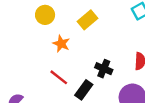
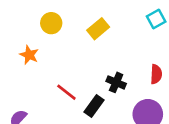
orange star: (61, 44) -> (29, 55), moved

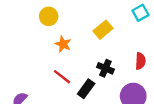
yellow rectangle: (98, 29) -> (103, 30), moved
orange star: (29, 55) -> (63, 44), moved

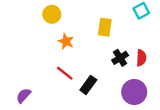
yellow rectangle: (103, 30) -> (105, 27), turned -42
black cross: (105, 68) -> (120, 58), moved, turned 35

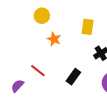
red line: (65, 73) -> (38, 71), moved

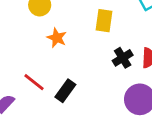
black rectangle: (73, 77) -> (65, 91), moved

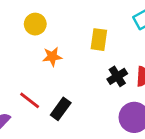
orange star: (57, 38) -> (52, 57), turned -30

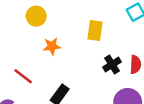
red line: (30, 100) -> (23, 76), moved

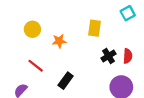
yellow circle: (36, 16) -> (32, 29), moved

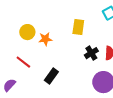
yellow circle: (32, 29) -> (27, 32), moved

